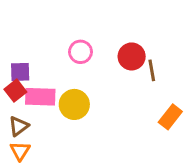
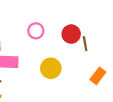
yellow circle: (74, 104) -> (51, 68), moved

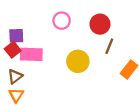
brown line: (85, 44) -> (109, 46), moved, turned 32

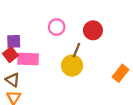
brown line: (109, 46) -> (76, 50), moved
brown triangle: (15, 76) -> (13, 80), turned -48

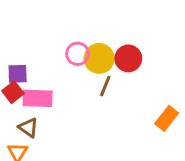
yellow circle: (72, 66) -> (99, 58), moved
brown triangle: (13, 80) -> (28, 128), moved

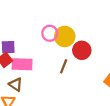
red circle: (128, 58) -> (82, 50), moved
brown line: (105, 86) -> (64, 66), moved

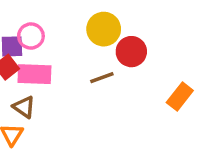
pink circle: (50, 33) -> (31, 36), moved
brown line: (64, 66) -> (102, 78), turned 48

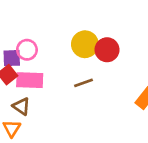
red circle: (131, 52) -> (107, 50), moved

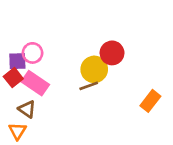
yellow circle: (85, 44) -> (94, 69), moved
pink rectangle: (30, 80) -> (35, 83), turned 32

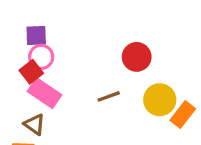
purple square: (17, 61) -> (36, 36), moved
yellow circle: (94, 69) -> (160, 100), moved
red square: (13, 78) -> (31, 72), moved

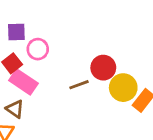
pink circle: (41, 57) -> (38, 49), moved
red circle: (137, 57) -> (103, 68), moved

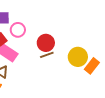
red circle: (103, 68) -> (46, 43), moved

